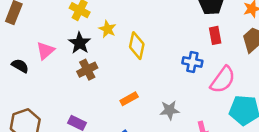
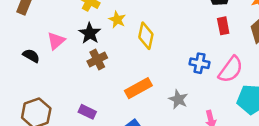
blue cross: (192, 62) -> (199, 63), moved
orange rectangle: (129, 99) -> (138, 88), size x1.5
gray star: (170, 110) -> (178, 99), turned 30

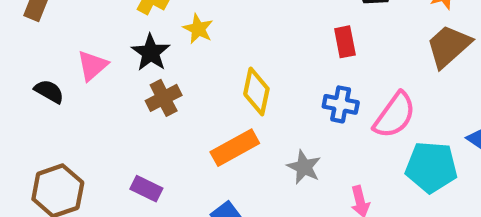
red rectangle: (223, 26) -> (345, 42), moved
yellow diamond: (146, 36) -> (256, 91), moved

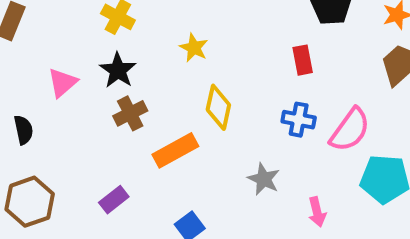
yellow star: (198, 29) -> (194, 48), moved
black semicircle: (49, 91) -> (23, 130), moved, turned 48
orange rectangle: (235, 148) -> (175, 150), moved
purple rectangle: (146, 189) -> (114, 200), turned -64

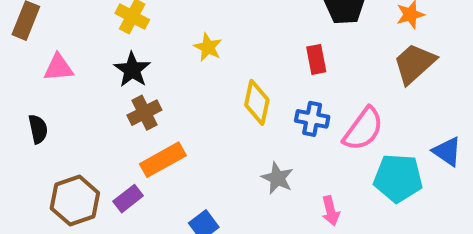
pink triangle: (62, 83) -> (59, 68), moved, turned 36
yellow diamond: (218, 107) -> (257, 102), moved
orange rectangle: (175, 150) -> (163, 160), moved
brown hexagon: (30, 202) -> (75, 201), moved

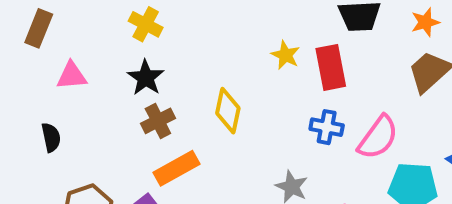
yellow star: (208, 47) -> (285, 55), moved
red rectangle: (316, 59) -> (331, 67), size x1.5
yellow diamond: (257, 102) -> (228, 111), moved

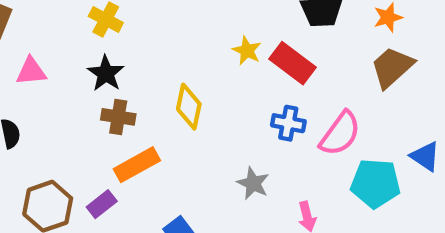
red rectangle: (331, 67) -> (292, 63), turned -42
brown cross: (158, 121) -> (118, 117), turned 36

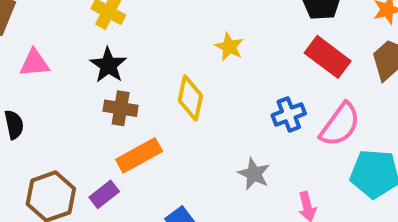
yellow star: (247, 51) -> (229, 47), moved
red rectangle: (292, 63) -> (328, 57), moved
blue cross: (288, 123) -> (289, 114), turned -32

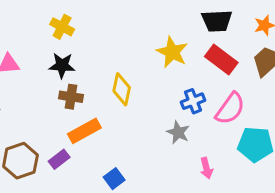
yellow star: (229, 47) -> (172, 52), moved, size x1.5
black star: (108, 65) -> (62, 65), turned -30
gray star: (254, 174) -> (178, 132), moved

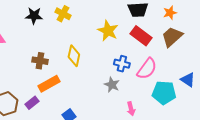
yellow cross: (62, 27) -> (63, 14), moved
black star: (62, 65) -> (34, 16), moved
blue cross: (193, 101) -> (122, 64), turned 35

